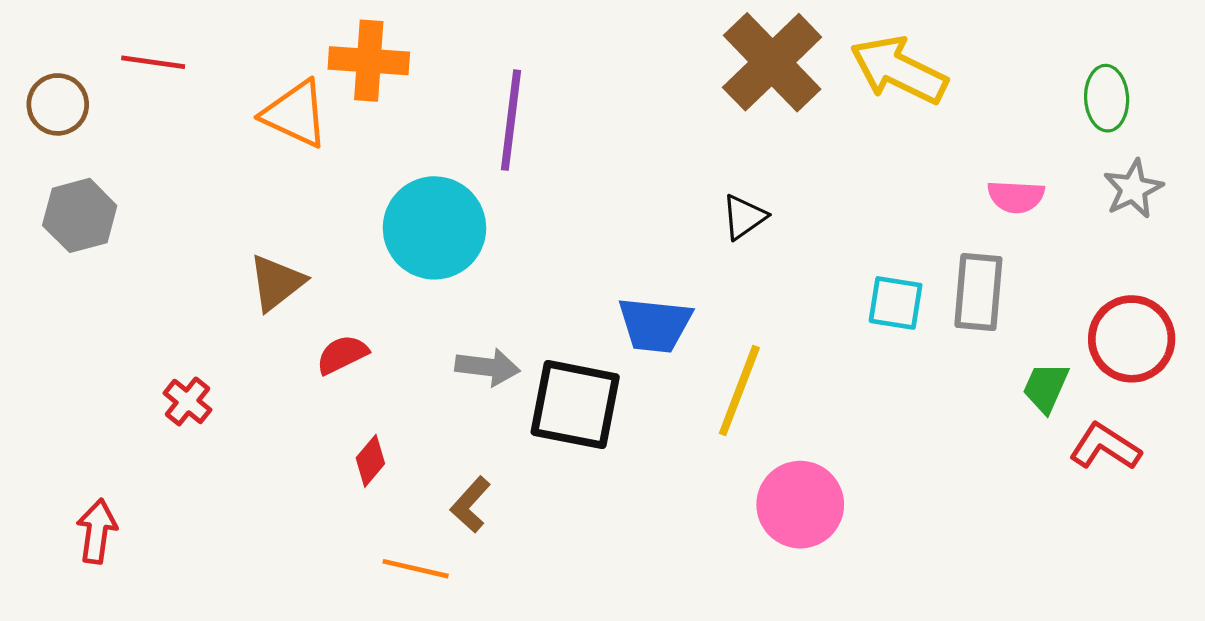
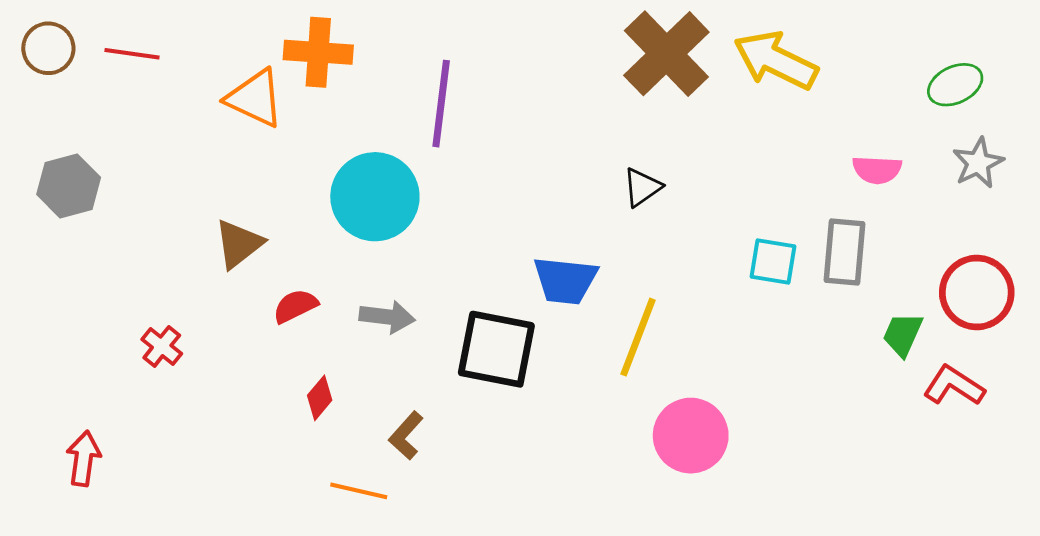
green ellipse: (1107, 98) -> (955, 85), turned 68
brown circle: (58, 104) -> (48, 48), moved
gray arrow: (488, 367) -> (387, 317), moved

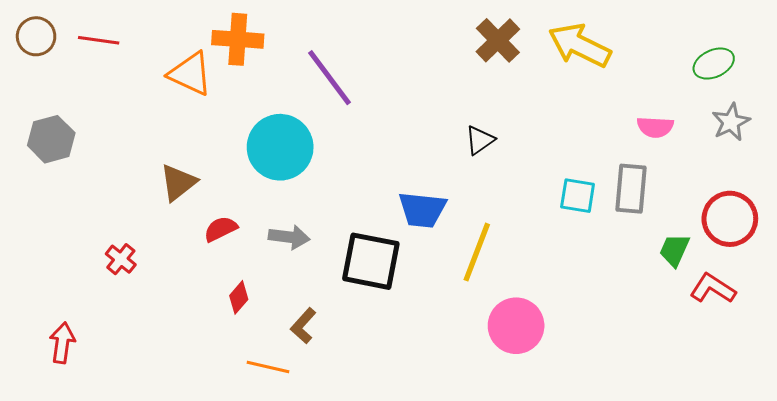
brown cross: (666, 54) -> (498, 40), size x0.7
purple line: (441, 104) -> (330, 78), turned -44

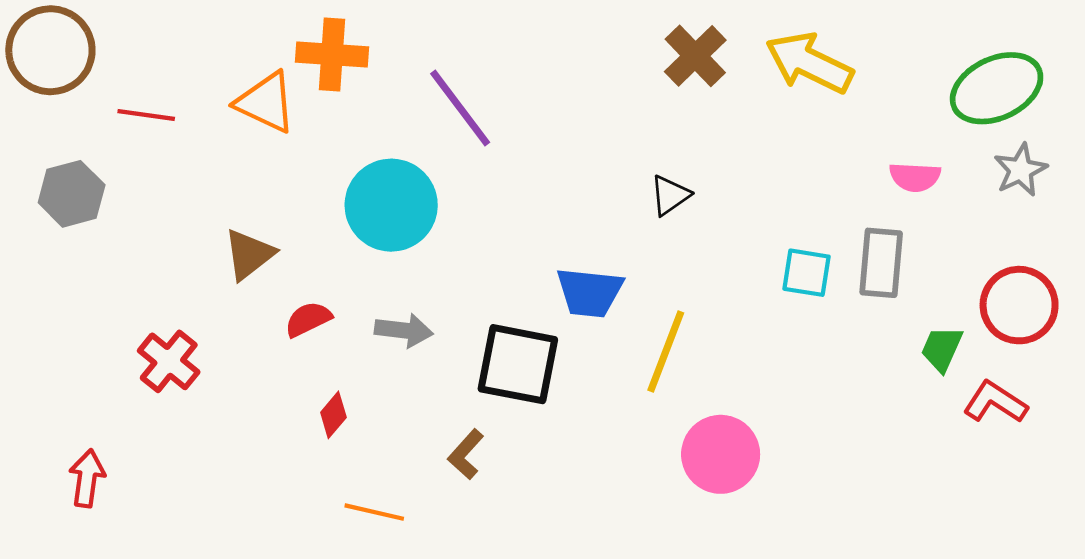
brown circle: (36, 36) -> (50, 50), size x1.6
red line: (99, 40) -> (146, 115), moved
green ellipse: (714, 64) -> (997, 88), size x1.6
red cross: (121, 259) -> (169, 361), size x1.4
brown L-shape: (303, 326) -> (466, 454), moved

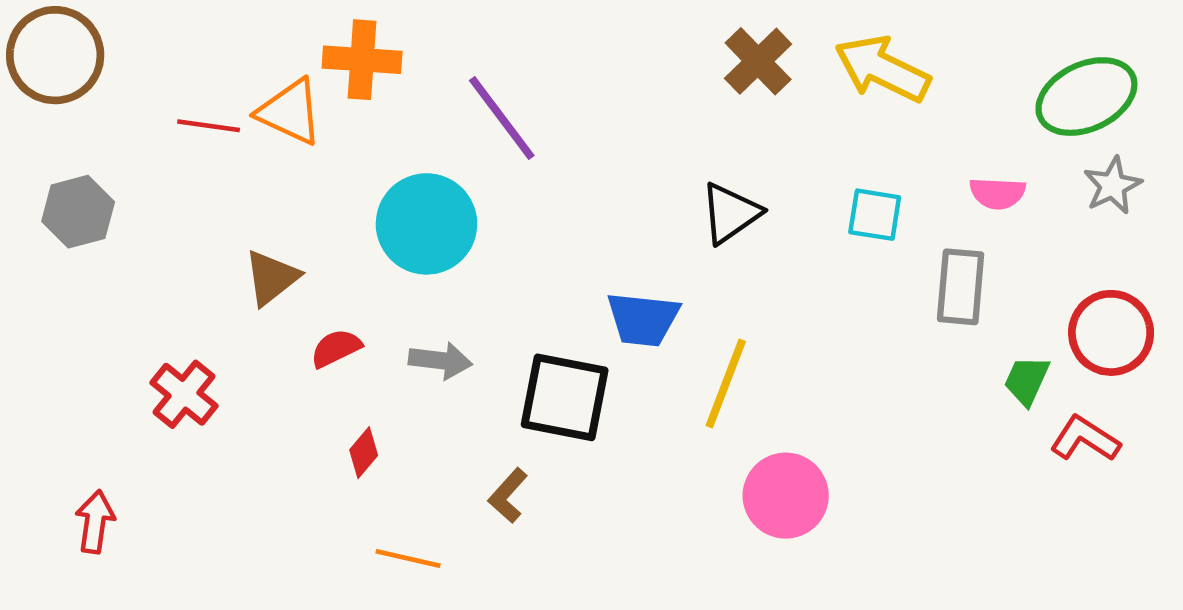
red line: (146, 115) -> (209, 126), moved
black triangle: (670, 195) -> (730, 213), size x1.4
cyan square: (806, 273) -> (875, 215), moved

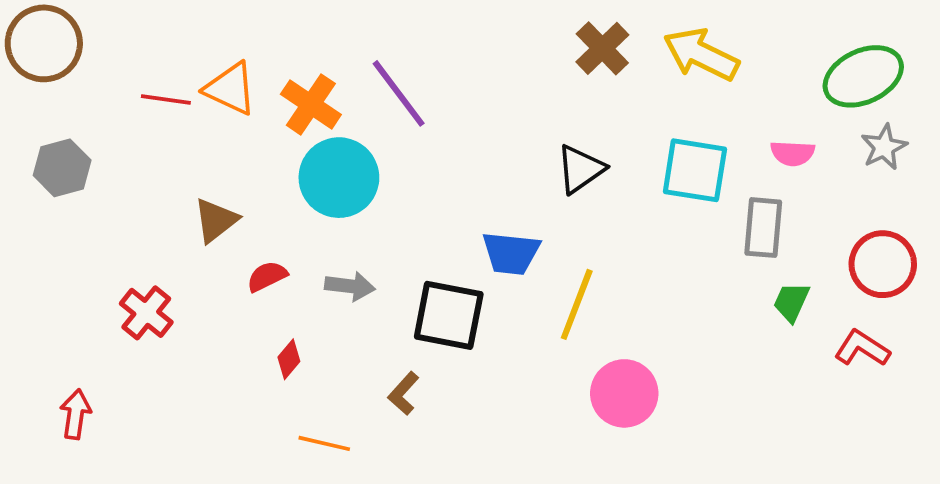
orange cross: (362, 60) -> (311, 104), moved, turned 30
cyan square: (875, 215) -> (695, 170), size x1.5
green trapezoid: (1027, 380) -> (791, 302), moved

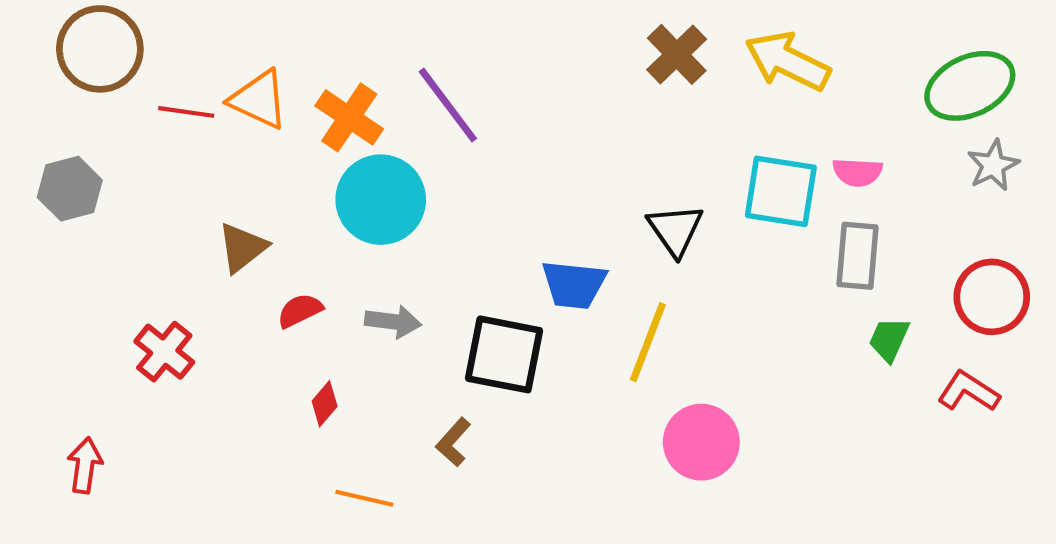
brown circle: (44, 43) -> (100, 49), moved
pink semicircle: (793, 153) -> (857, 172), moved
black triangle: (580, 169) -> (675, 230), moved, turned -30

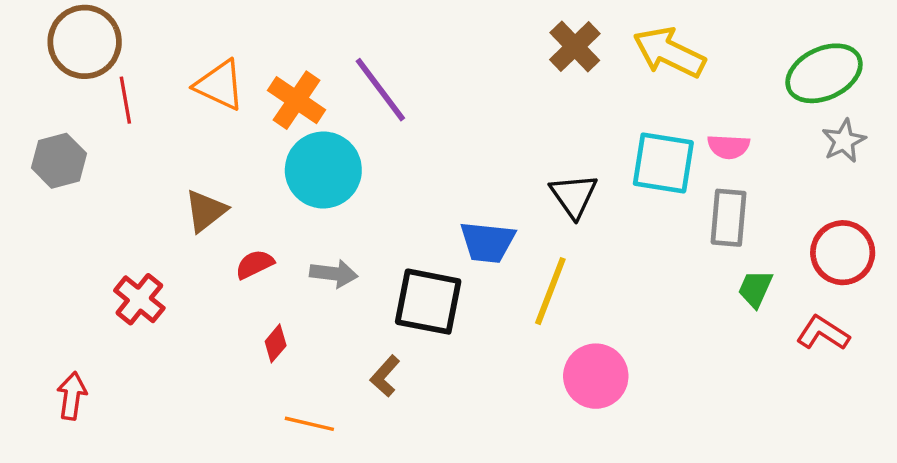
red line: (186, 112) -> (125, 100), moved, turned 72

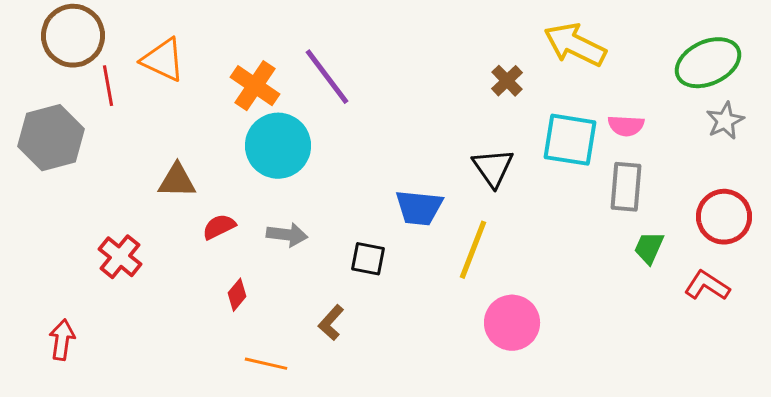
brown cross: (575, 47) -> (507, 81), moved, size x0.7
orange triangle: (220, 85) -> (163, 60), moved
gray hexagon: (59, 161) -> (51, 138), size x1.4
brown triangle: (206, 211) -> (177, 181), turned 39
black square: (428, 302) -> (368, 259), size x0.6

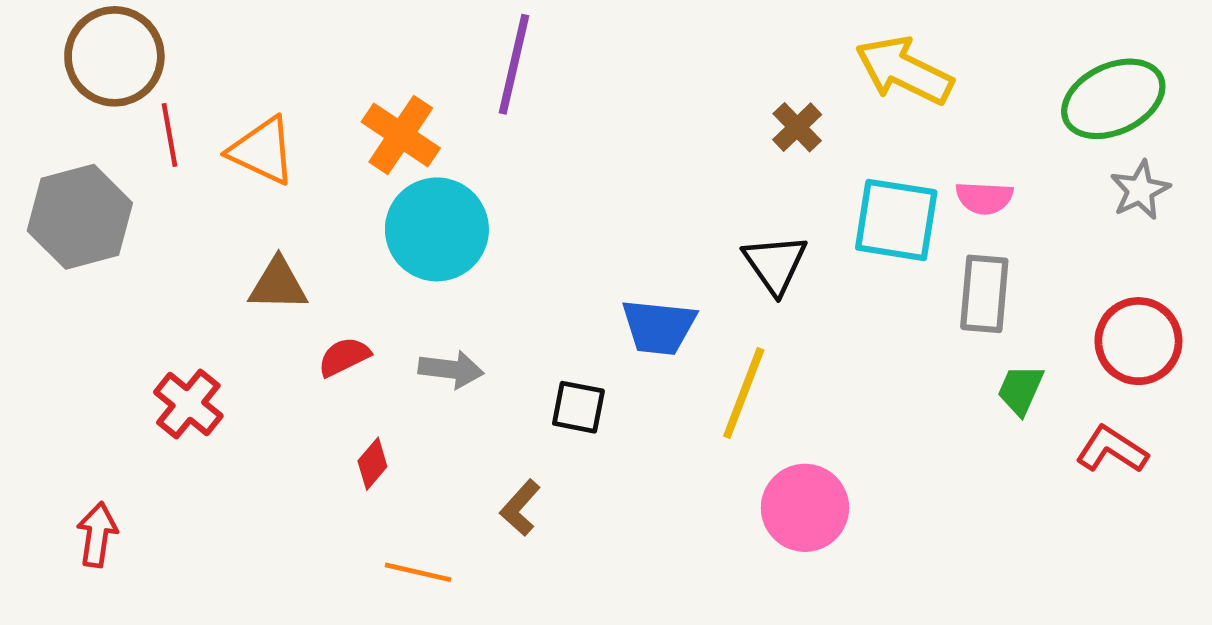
orange triangle: (163, 60) -> (262, 151), moved
purple line: (327, 77) -> (514, 64), moved, turned 50

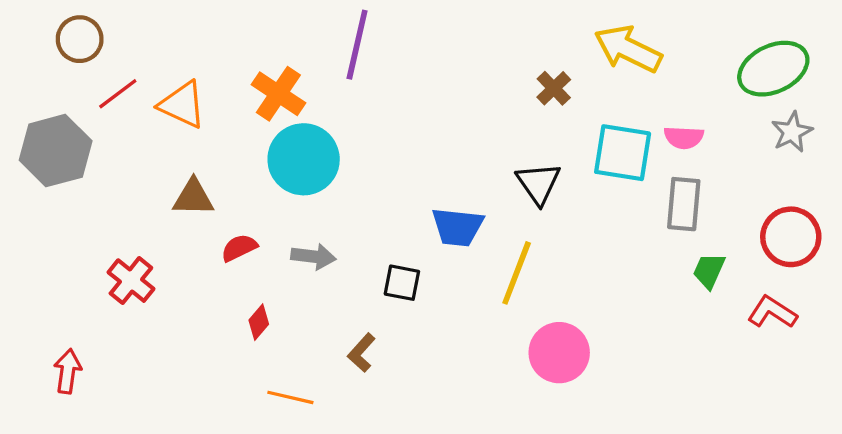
brown circle: (114, 56) -> (80, 39), size x0.7
red line: (169, 135) -> (118, 94), turned 63

